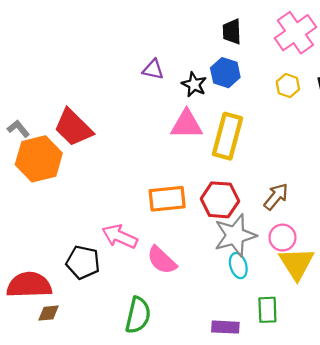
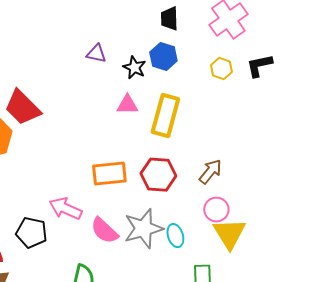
pink triangle: (187, 124) -> (127, 105), size x0.7
gray star: (235, 235) -> (143, 229), moved

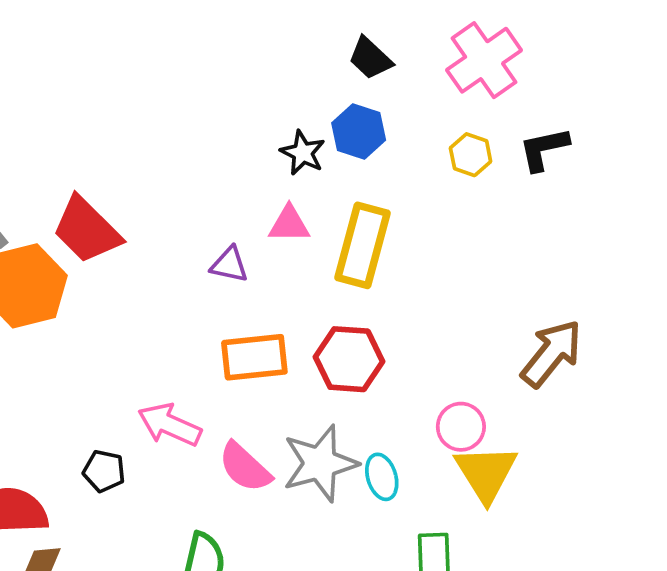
black trapezoid: (169, 19) -> (370, 58), turned -45
purple triangle: (96, 54) -> (229, 265), moved
brown arrow: (210, 172) -> (552, 353), moved, size x1.4
black pentagon: (31, 233) -> (104, 471), size x0.7

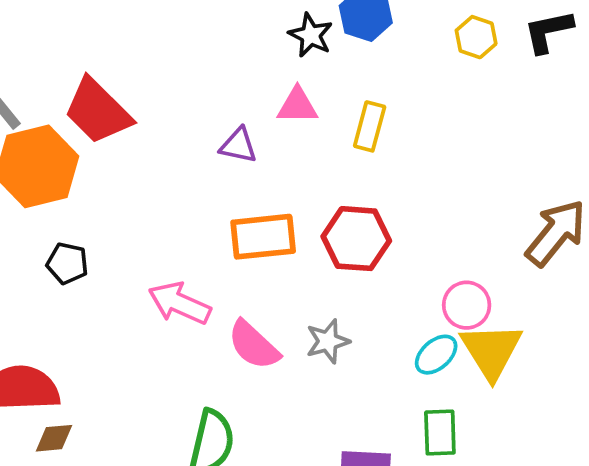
yellow rectangle: (362, 245) -> (370, 126), size x0.6
gray star: (320, 463) -> (328, 341), size x0.6
black pentagon: (104, 471) -> (67, 263), moved
cyan ellipse: (382, 477) -> (436, 355), moved, turned 66

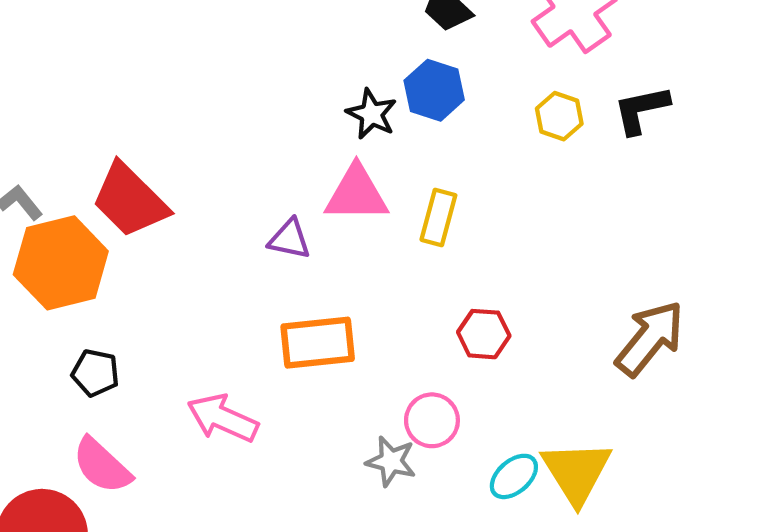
pink triangle: (297, 106) -> (356, 194), size x1.4
red hexagon: (356, 239) -> (484, 334), moved, size x0.7
pink circle: (467, 305) -> (432, 420), moved
gray star: (328, 341) -> (391, 461), turned 30
pink semicircle: (254, 345) -> (102, 466), moved

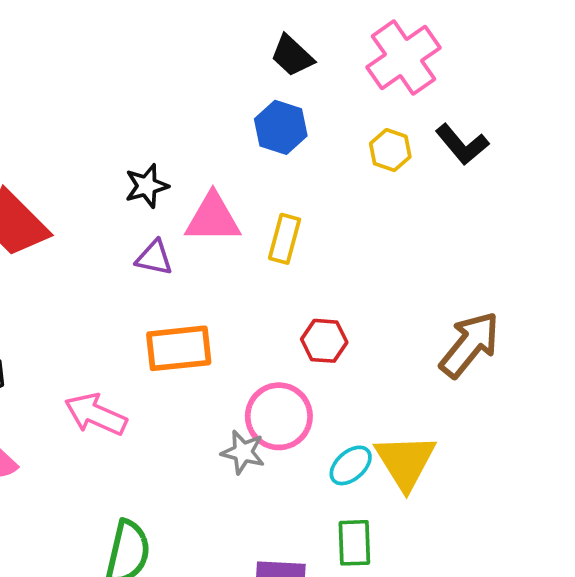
black L-shape: (641, 110) -> (462, 144), turned -118
black star: (372, 114) -> (147, 186), moved, turned 30
pink circle: (432, 420) -> (279, 416), size x1.4

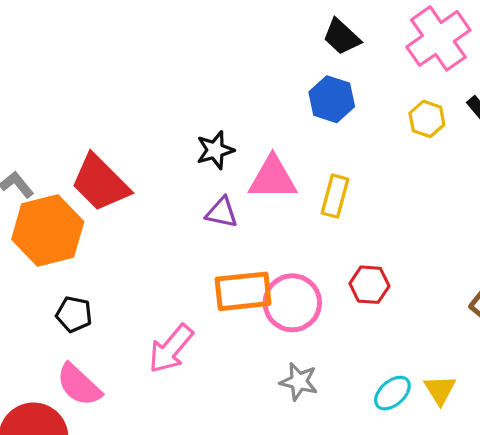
pink arrow: (96, 414) -> (171, 349), turned -74
pink circle: (279, 416) -> (292, 303), moved
yellow triangle: (405, 462) -> (440, 390), size x0.6

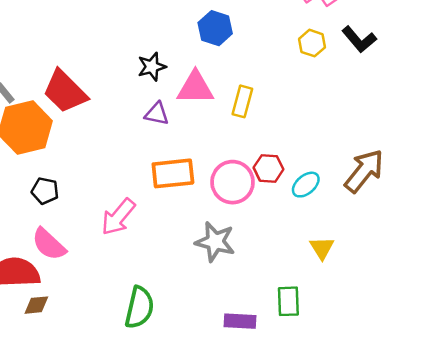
blue hexagon: (332, 99) -> (215, 28), moved
pink circle: (292, 303) -> (233, 182), moved
gray star: (299, 382) -> (215, 242), size x1.4
cyan ellipse: (392, 393) -> (306, 185), moved

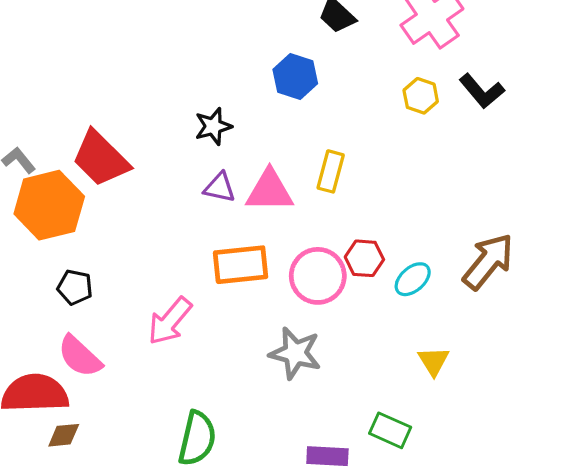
pink triangle: (195, 88) -> (270, 191), moved
green rectangle: (288, 301) -> (390, 430), turned -64

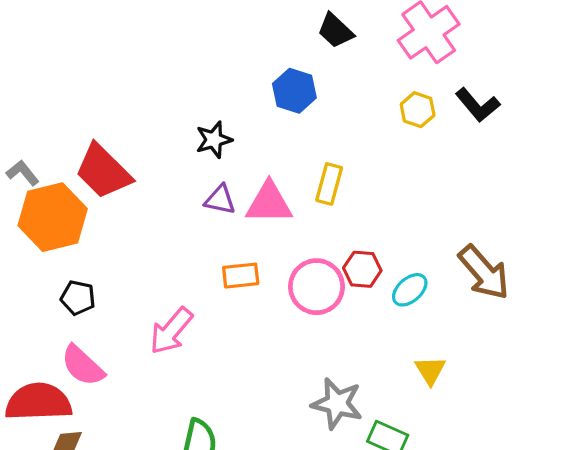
brown arrow: (488, 261) -> (484, 272), turned 100
orange rectangle: (241, 265) -> (241, 276), size x0.7
gray star: (295, 353) -> (337, 404), moved

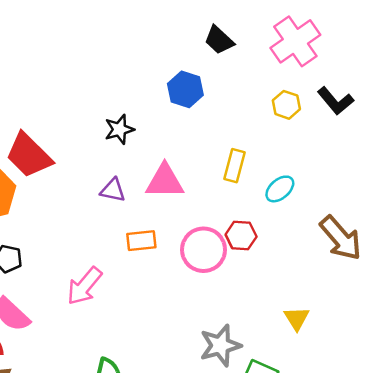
yellow rectangle: (329, 184) -> (235, 166), moved
purple triangle: (220, 200) -> (113, 190), moved
cyan ellipse: (410, 290) -> (280, 189), moved
gray star: (337, 404) -> (220, 345), turned -30

